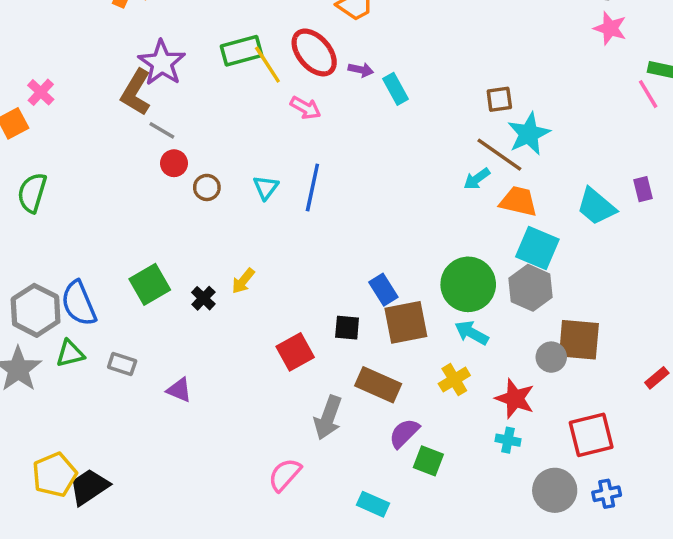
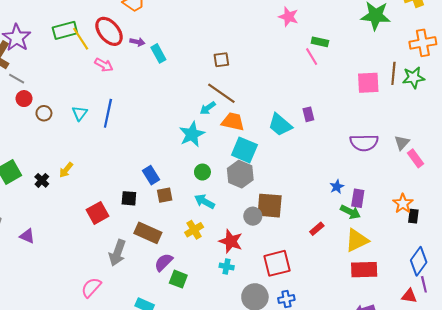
cyan star: (529, 134) -> (192, 134), moved
green circle: (468, 284) -> (202, 172), size x0.5
brown square: (406, 322) -> (165, 195), size x0.6

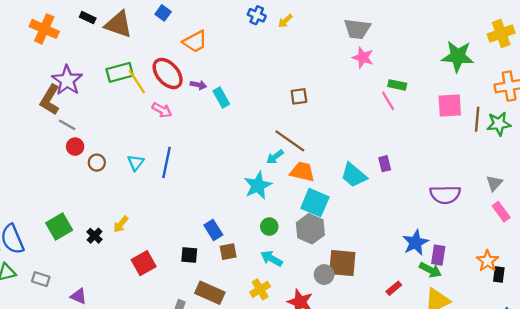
brown square: (221, 60) -> (299, 96), moved
pink square: (368, 83) -> (450, 105), moved
gray triangle: (402, 143) -> (494, 183), moved
blue star: (337, 187) -> (415, 243), size x1.6
red square: (97, 213) -> (144, 263), moved

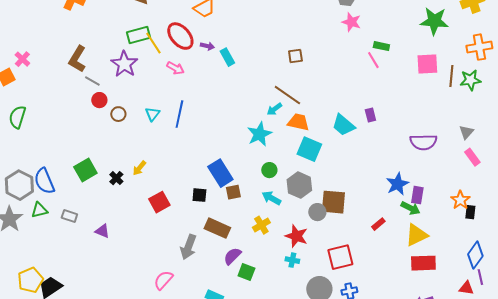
purple star: (67, 80) -> (124, 64), moved
gray hexagon: (310, 229) -> (299, 185), moved
blue rectangle: (213, 230) -> (220, 173), size x1.5

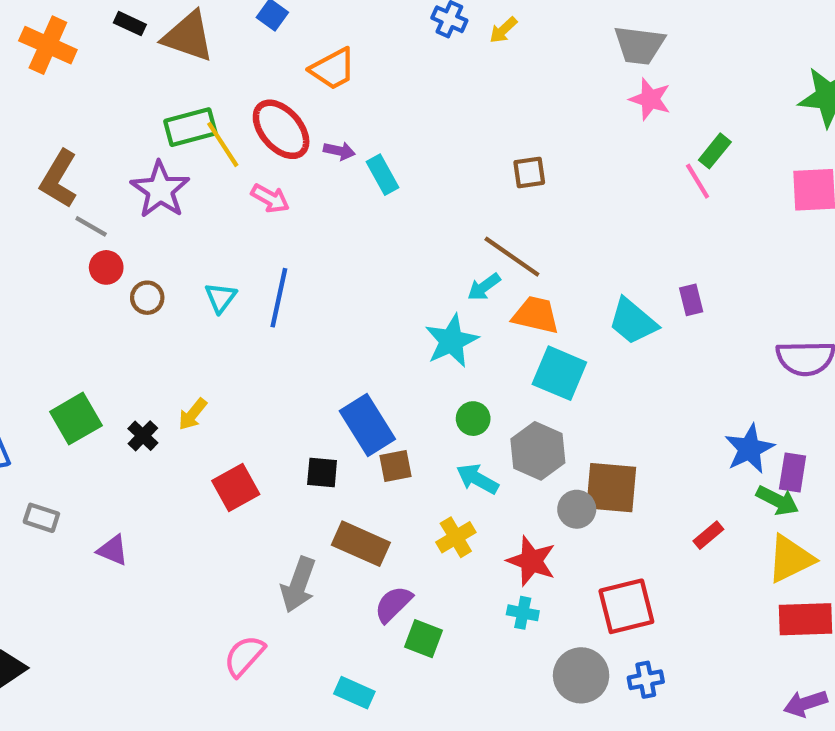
green rectangle: (381, 46) -> (715, 151), turned -63

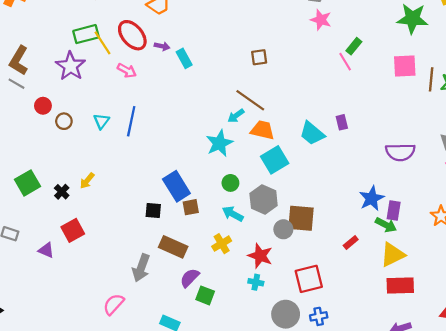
gray line: (91, 226) -> (17, 84), moved
cyan square: (559, 373) -> (275, 160), turned 36
red square: (236, 488) -> (73, 230), moved

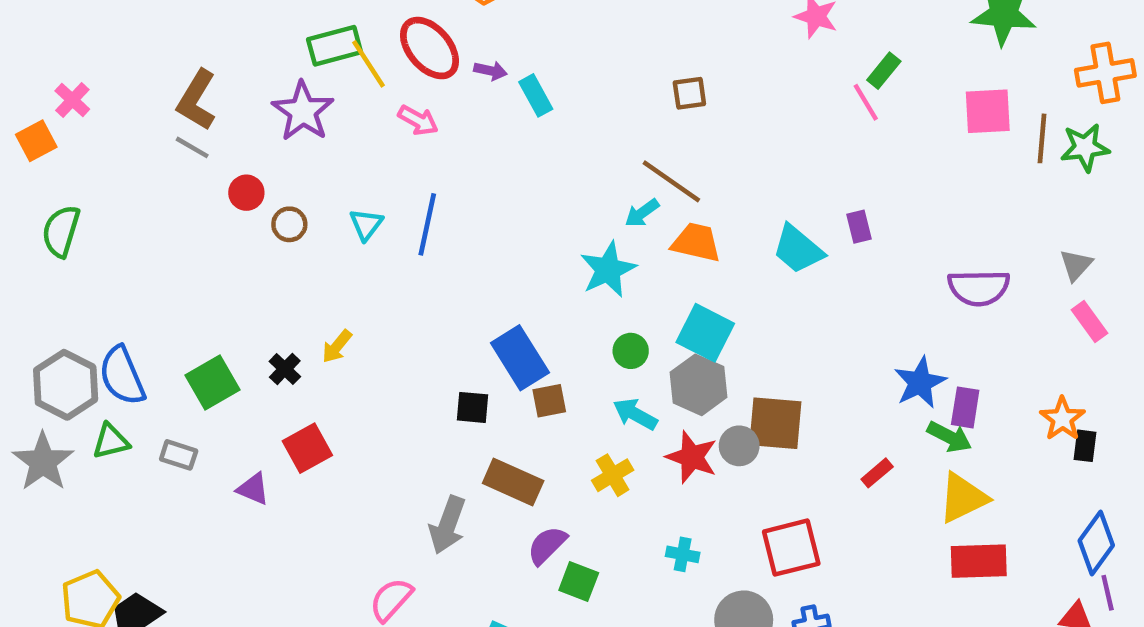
cyan square: (275, 160) -> (705, 333), moved, turned -32
green square: (28, 183) -> (212, 383), moved
red star: (260, 256) -> (692, 457), moved

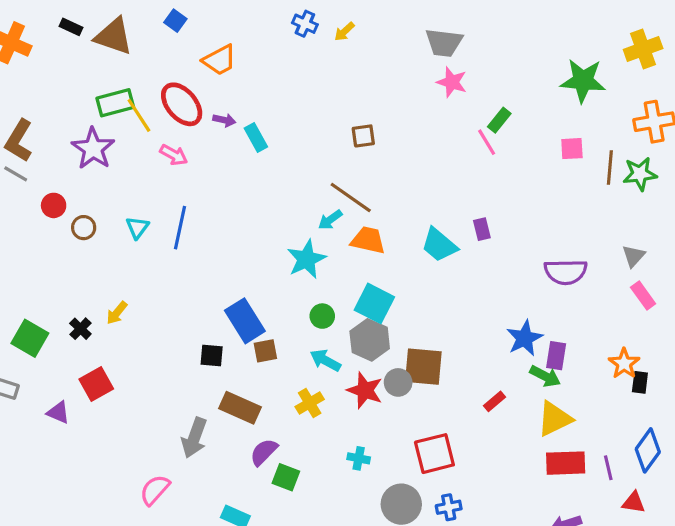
pink square: (988, 111) -> (572, 149), size x0.7
green square: (212, 383) -> (30, 338), turned -30
purple line: (1108, 593) -> (608, 468), moved

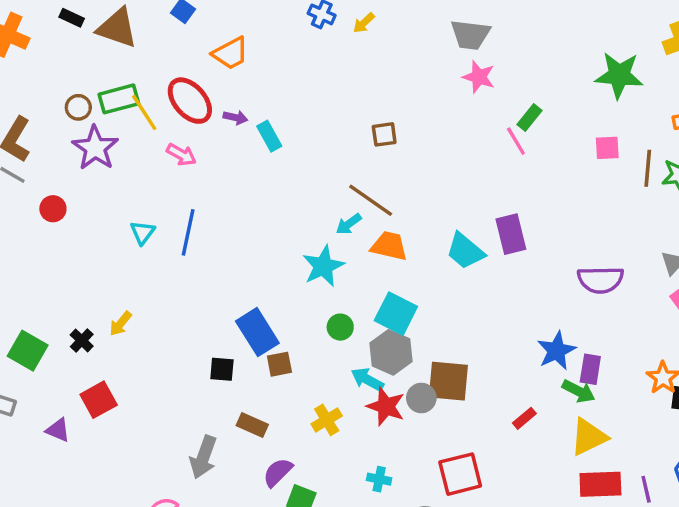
brown circle: (84, 228) -> (78, 107), moved
purple rectangle: (482, 229) -> (511, 234), size x1.6
cyan arrow: (325, 360) -> (367, 379), moved
brown rectangle: (240, 408) -> (252, 425), size x0.7

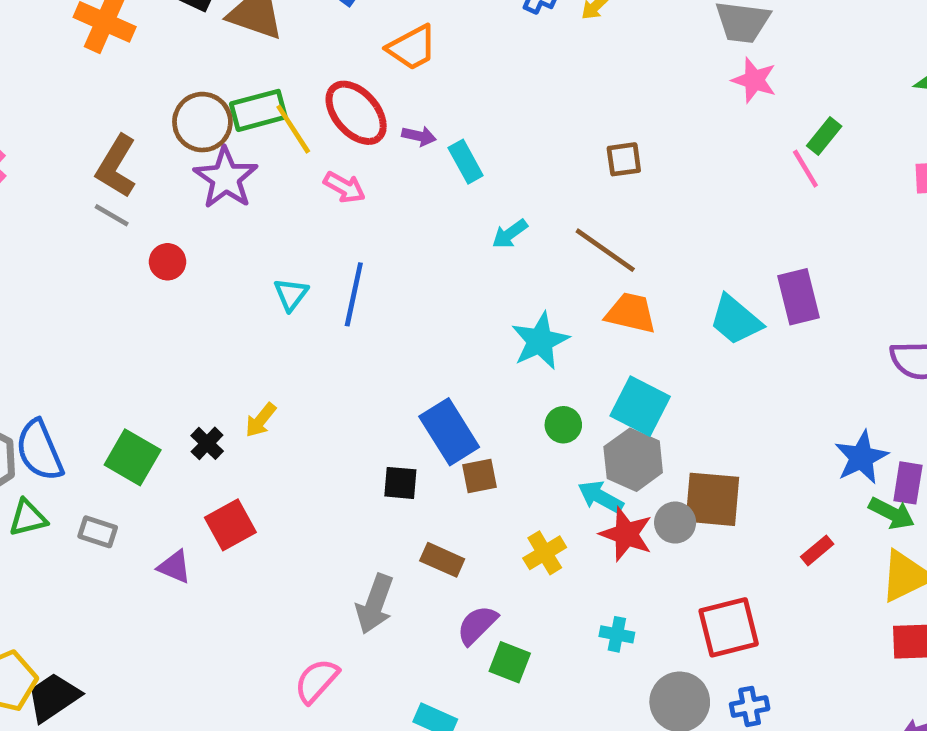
brown circle: (78, 107) -> (202, 122), size x1.6
cyan arrow: (349, 224) -> (510, 234), moved

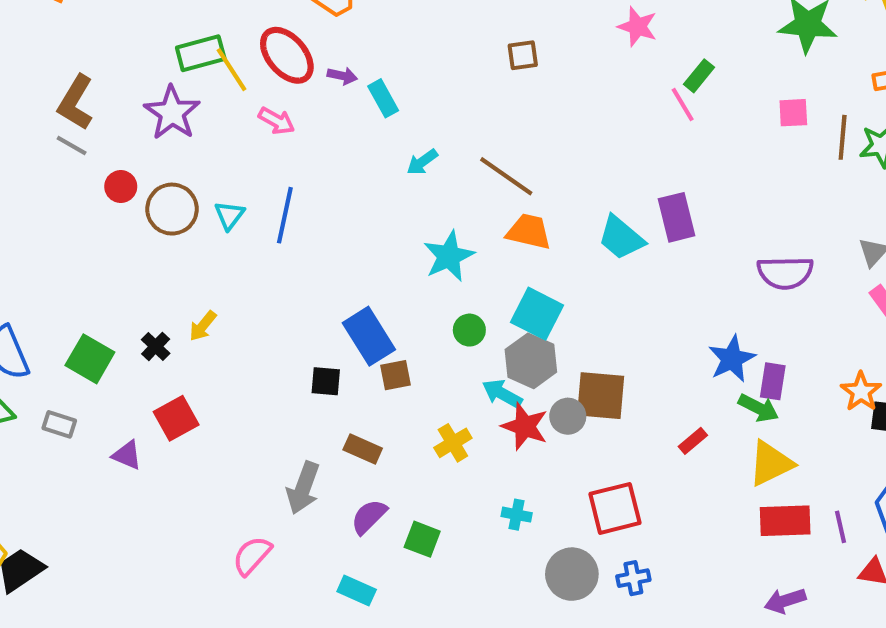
brown circle: (202, 122) -> (172, 209), moved
brown square: (624, 159) -> (523, 55), moved
purple semicircle: (477, 625) -> (369, 517), moved

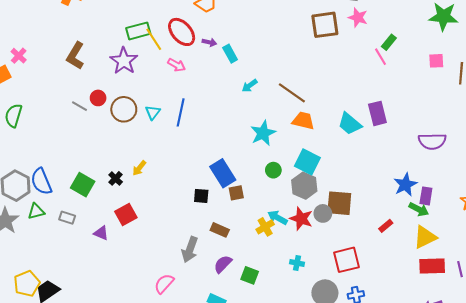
brown square: (523, 55) -> (325, 25), moved, size x1.8
gray line: (72, 146) -> (79, 106), moved
cyan arrow: (502, 394) -> (277, 218), moved

